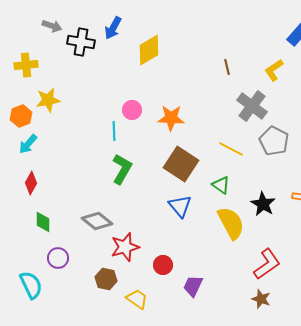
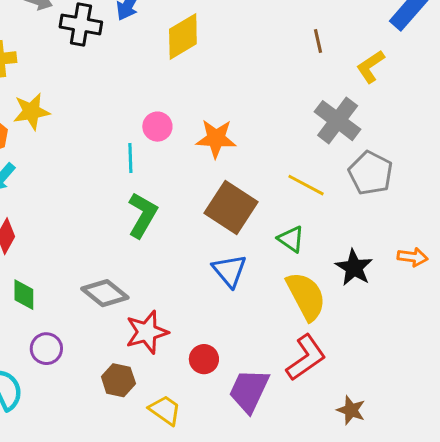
brown line: (227, 67) -> (318, 41), moved
red L-shape: (267, 264) -> (306, 358), moved
purple trapezoid: (193, 286) -> (249, 391), size x1.4

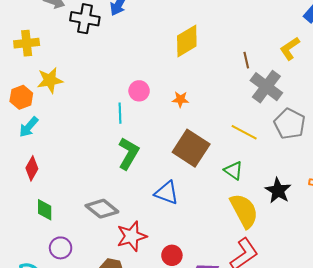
yellow diamond: (183, 36) -> (187, 41), moved
brown line: (318, 41) -> (246, 60), moved
orange star: (216, 139) -> (180, 99), size x0.6
blue triangle: (229, 271) -> (167, 193), moved, turned -30

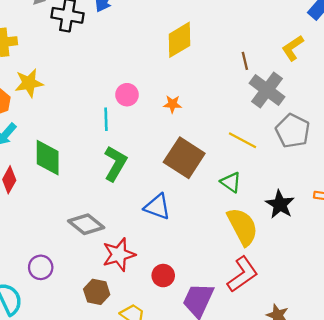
green diamond: (45, 210) -> (48, 158), moved, size x1.5

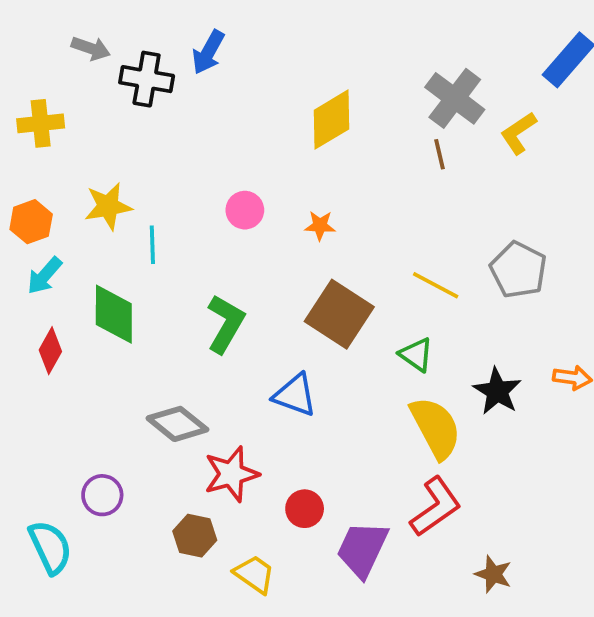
yellow star: (29, 83) -> (108, 206), moved
gray cross: (267, 90) -> (455, 98), moved
cyan line: (106, 119) -> (152, 245), moved

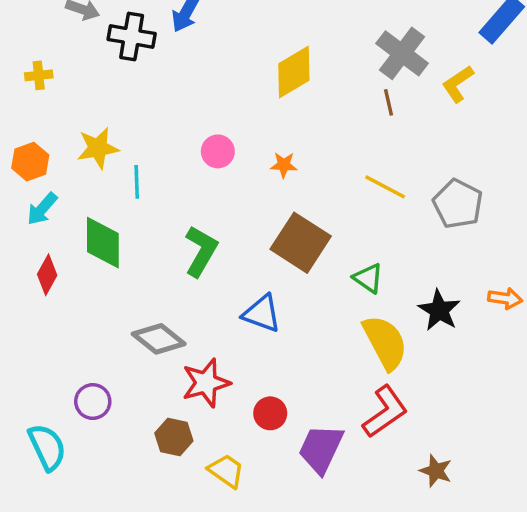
yellow cross: (41, 123) -> (39, 75), size x0.7
yellow line: (436, 285) -> (385, 187), moved

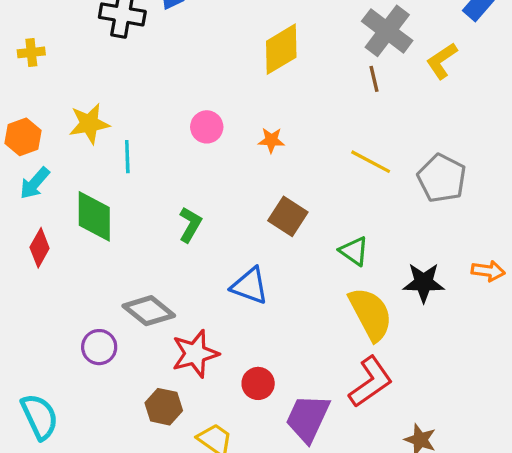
brown square: (301, 243) -> (288, 216), size x0.7
green L-shape: (201, 251) -> (190, 225), size x0.7
black star: (439, 310) -> (424, 283), turned -30
purple circle: (93, 402) -> (99, 347), moved

